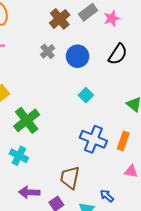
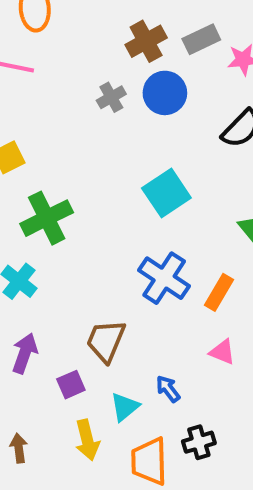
blue circle: (78, 56) -> (165, 93), moved
cyan square: (86, 95) -> (166, 193), size x1.6
purple arrow: (29, 192) -> (25, 353), turned 96

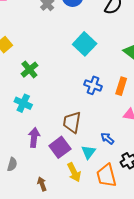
green cross: (47, 218) -> (29, 70), size x0.7
blue cross: (164, 278) -> (93, 85), size x0.7
purple square: (71, 385) -> (60, 147), size x1.5

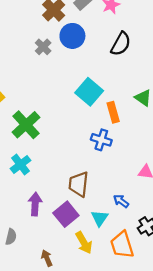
green cross: (29, 70) -> (26, 125), size x1.4
orange rectangle: (121, 86) -> (113, 112), moved, turned -30
cyan cross: (23, 103) -> (21, 165), turned 30

